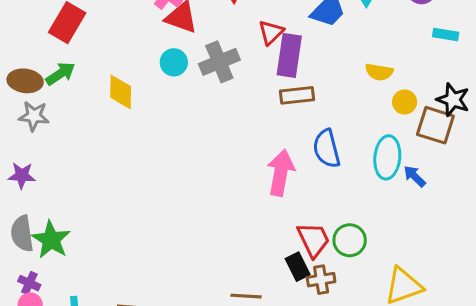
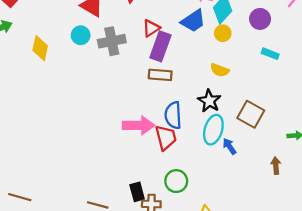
black star: (453, 100) -> (209, 101), moved
yellow circle: (405, 102) -> (223, 33), moved
pink arrow: (281, 173) -> (138, 125), turned 68
red trapezoid: (313, 240) -> (166, 138), moved

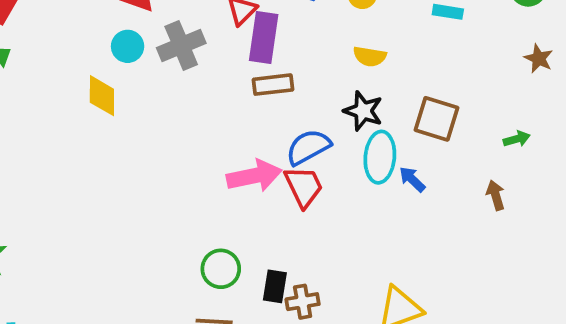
yellow diamond: (40, 48) -> (102, 96), moved
blue semicircle: (173, 115) -> (308, 147), turned 76
green circle: (176, 181) -> (221, 269), moved
black rectangle: (137, 192) -> (275, 286), turned 36

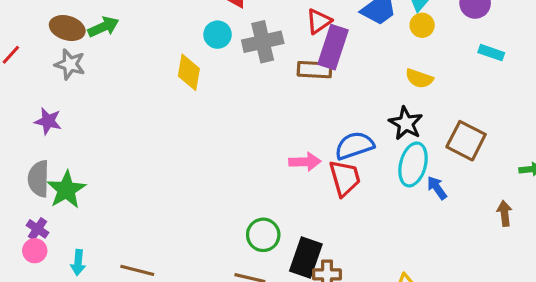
brown rectangle: (273, 85) -> (315, 70), moved
pink arrow: (254, 176) -> (305, 162), size x0.7
black rectangle: (275, 286) -> (306, 258), size x1.4

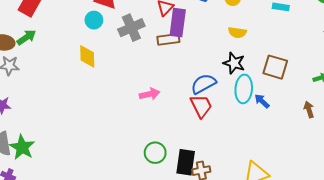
cyan circle: (218, 35) -> (94, 20), moved
pink arrow: (305, 162) -> (150, 94), moved

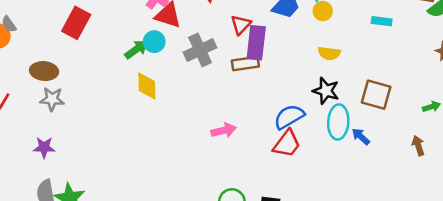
green arrow: (26, 37) -> (136, 49), moved
red trapezoid: (201, 106) -> (287, 144), turned 65

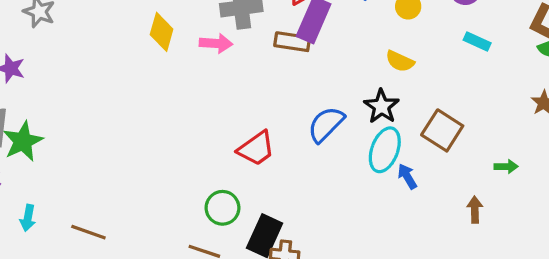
blue semicircle: (289, 117) -> (326, 124), turned -32
pink arrow: (224, 130) -> (216, 43), moved
red trapezoid: (287, 144) -> (256, 149), moved

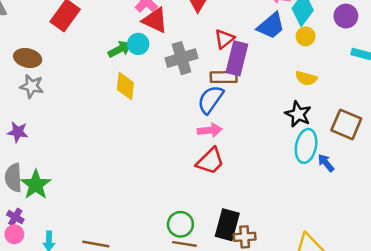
pink arrow: (216, 43) -> (210, 130), moved
blue semicircle: (326, 124) -> (210, 99), moved
green circle: (222, 208) -> (180, 224), moved

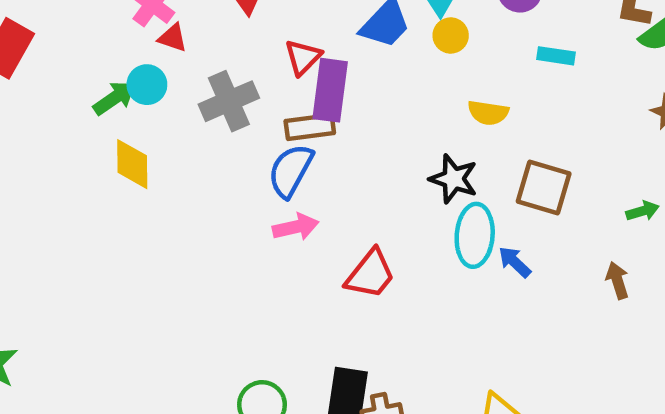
red triangle: (155, 20) -> (173, 38), size x0.6
yellow semicircle: (306, 78) -> (488, 113), moved
red trapezoid: (210, 161) -> (370, 274), moved

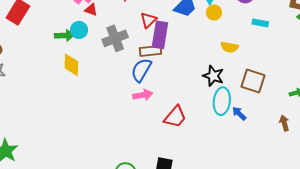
green arrow: (114, 98) -> (65, 35), turned 30

